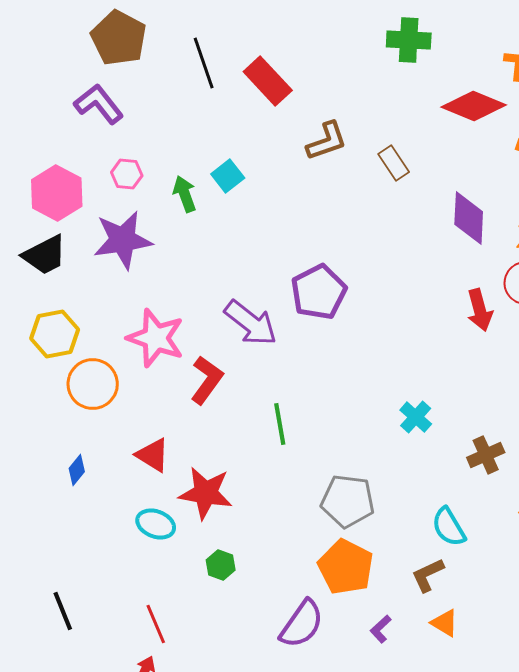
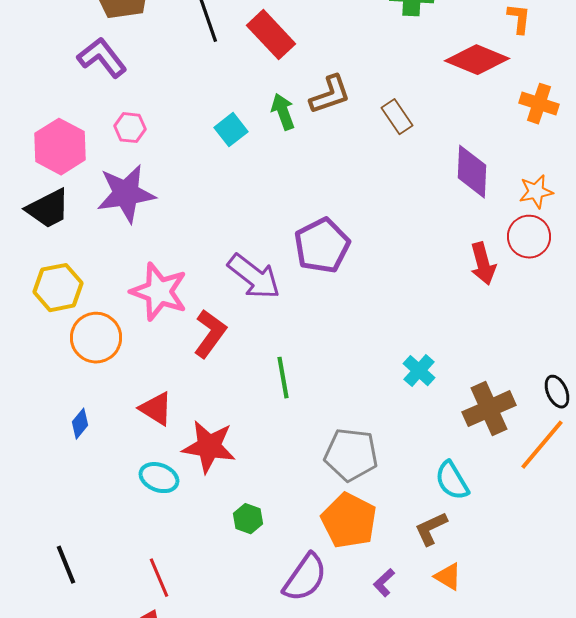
green arrow: (185, 194) -> (283, 112), moved
brown cross: (486, 455) -> (489, 409), size x1.4
green hexagon: (221, 565) -> (248, 519), moved

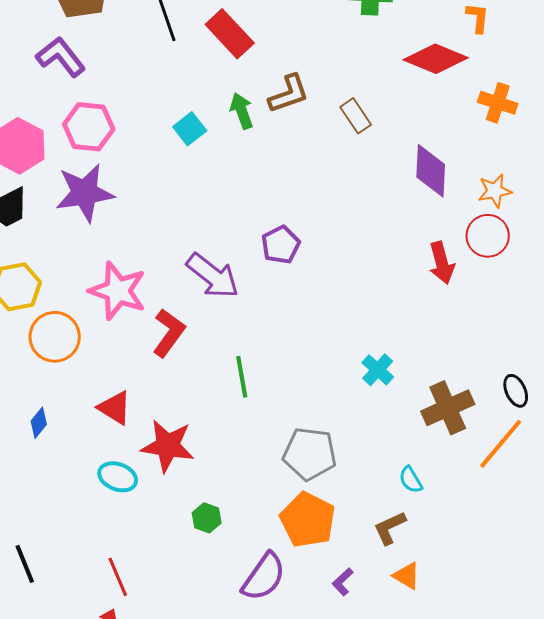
pink hexagon: (130, 128) -> (89, 127), size x1.6
purple pentagon: (322, 246) -> (281, 245), size x0.7
cyan semicircle: (452, 481) -> (411, 480), size x0.7

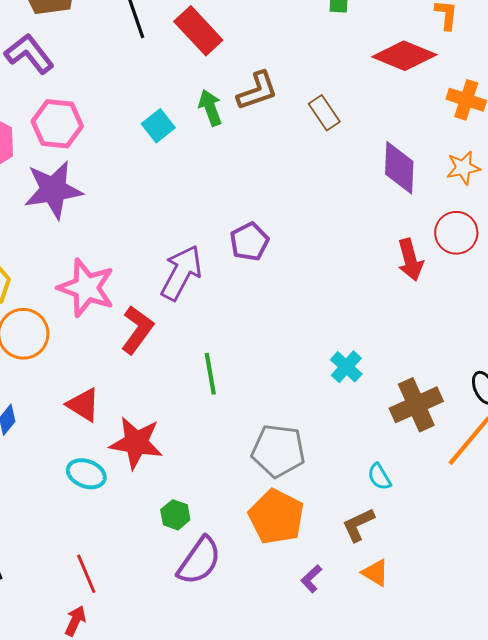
orange star: (495, 191) -> (463, 168), moved
purple arrow: (213, 276) -> (181, 273), turned -100
purple semicircle: (264, 577) -> (199, 561), moved

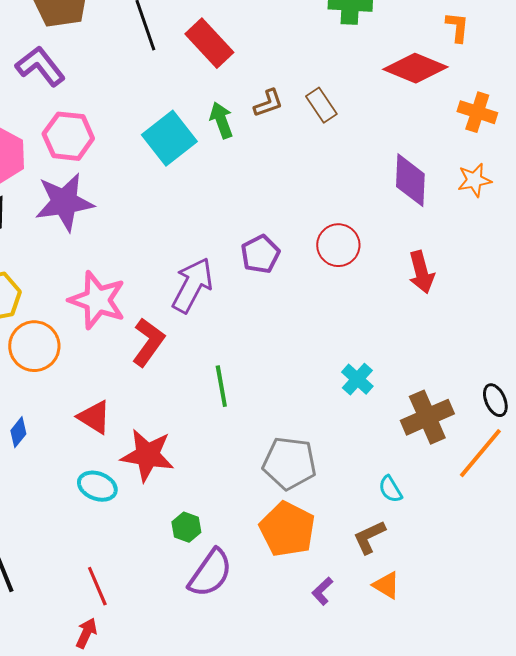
brown L-shape: (257, 91) -> (268, 103), size x0.7
brown rectangle: (324, 113) -> (321, 105), moved
cyan square: (158, 126) -> (169, 138), size x1.6
red circle: (456, 233) -> (338, 245), moved

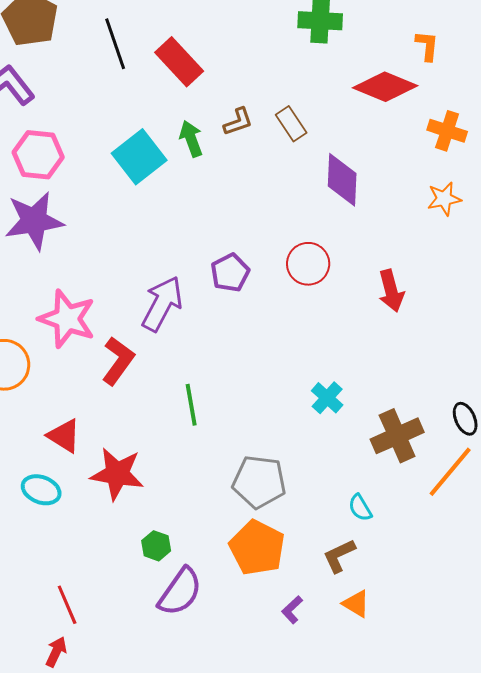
purple diamond: (410, 180) -> (342, 180), moved
cyan ellipse: (97, 486) -> (41, 490), moved

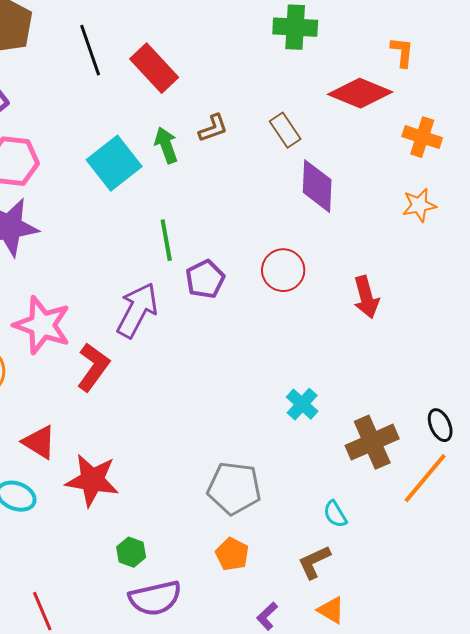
brown rectangle: (291, 124) -> (285, 130), moved
green line: (191, 405) -> (166, 240), moved
orange pentagon: (257, 548) -> (232, 554), size x0.6
purple semicircle: (180, 592) -> (155, 598), turned 42

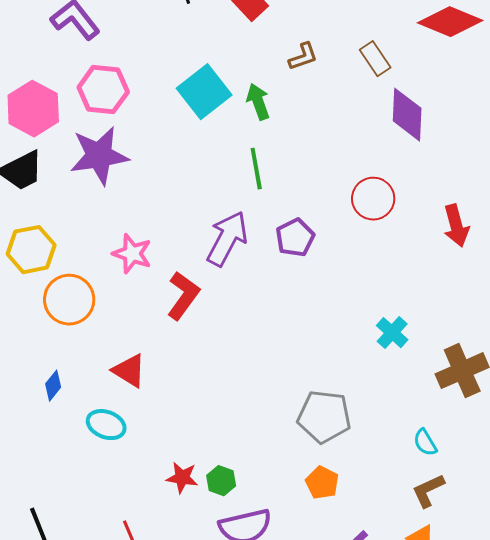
green arrow: (166, 145) -> (258, 102), moved
purple pentagon: (205, 279) -> (295, 238), moved
pink star: (42, 325) -> (132, 254), size x0.7
red star: (92, 480) -> (182, 478), moved, size x0.6
brown L-shape: (314, 562) -> (428, 491), moved

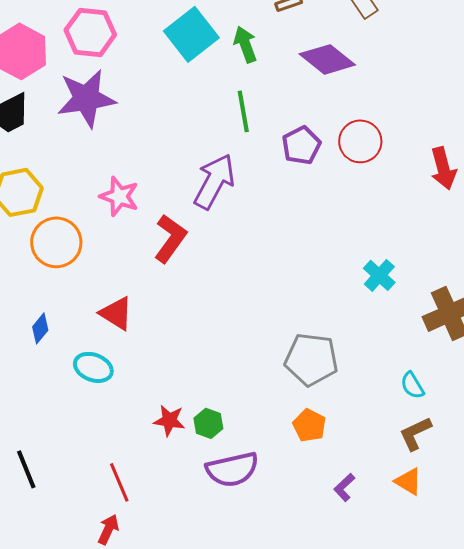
purple diamond: (407, 115) -> (327, 59), moved, turned -54
purple pentagon: (295, 238) -> (301, 145), moved

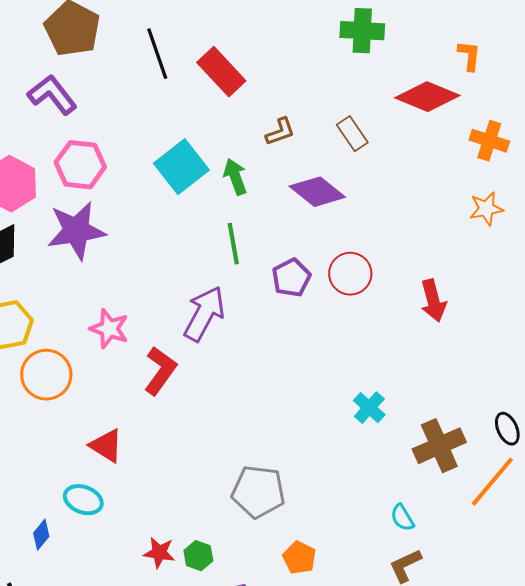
blue diamond: (40, 328) -> (41, 535), moved
gray pentagon: (311, 359) -> (258, 492), moved

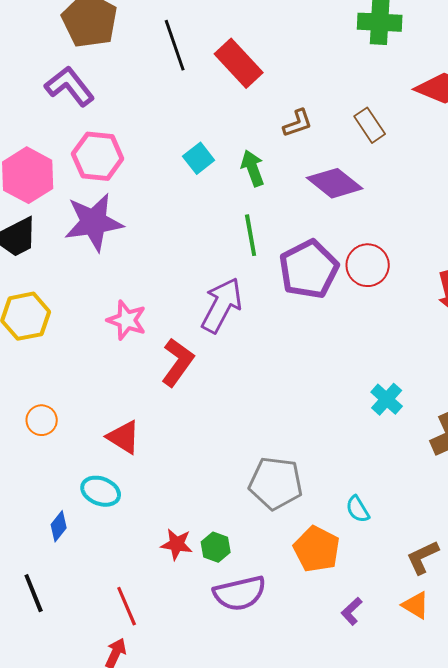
cyan square: (181, 167) -> (199, 158), size x0.6
purple pentagon: (291, 278) -> (309, 269), size x1.5
orange circle: (46, 375) -> (42, 420), moved, size x0.6
cyan semicircle: (402, 518) -> (358, 509), moved
orange pentagon: (299, 558) -> (317, 549), size x1.4

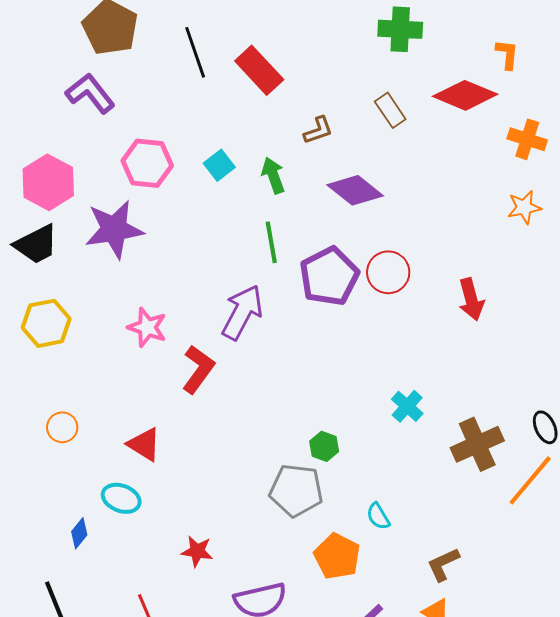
brown rectangle: (370, 125) -> (390, 110), moved
pink hexagon: (98, 156) -> (147, 163), moved
green hexagon: (216, 547) -> (324, 446), moved

